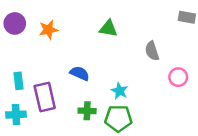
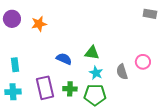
green triangle: (108, 28) -> (92, 53), moved
gray semicircle: (152, 51) -> (122, 72), moved
purple rectangle: (45, 97) -> (45, 88), moved

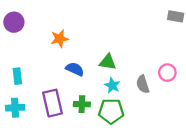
orange star: (39, 24) -> (60, 39), moved

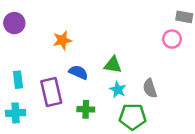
pink circle: (167, 73) -> (172, 39), moved
purple rectangle: (53, 103) -> (51, 92), moved
green pentagon: (111, 111) -> (133, 117), moved

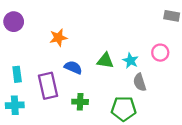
pink circle: (172, 39) -> (160, 53), moved
cyan star: (118, 90) -> (130, 61), moved

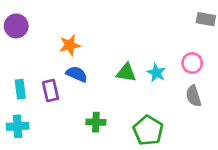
blue semicircle: (73, 67) -> (77, 74), moved
gray semicircle: (140, 82) -> (194, 96), moved
purple rectangle: (48, 86) -> (51, 91), moved, size x0.7
green pentagon: (124, 109) -> (148, 130), turned 30

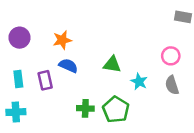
purple circle: (16, 26) -> (19, 38), moved
cyan star: (156, 73) -> (139, 82), moved
green pentagon: (148, 130) -> (116, 110), moved

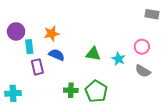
cyan rectangle: (18, 79) -> (29, 47), moved
cyan star: (139, 82) -> (119, 59), moved
gray semicircle: (172, 85) -> (143, 71), turned -42

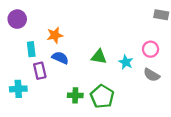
purple circle: (16, 31) -> (17, 19), moved
cyan cross: (13, 93) -> (18, 89), moved

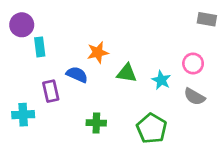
orange star: (55, 35) -> (98, 52), moved
cyan rectangle: (31, 49) -> (40, 47), moved
green pentagon: (102, 96) -> (152, 128), moved

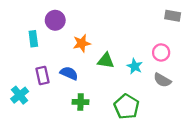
purple circle: (22, 25) -> (55, 20), moved
blue semicircle: (77, 75) -> (69, 73), moved
cyan cross: (23, 115) -> (20, 95), turned -36

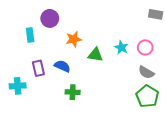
cyan star: (135, 66) -> (121, 47), moved
cyan cross: (20, 95) -> (18, 86), turned 35
green pentagon: (127, 107) -> (147, 96), moved

